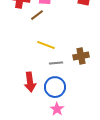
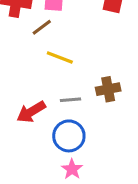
yellow line: (46, 45) -> (60, 57), moved
red arrow: (30, 82) -> (31, 112), moved, turned 66

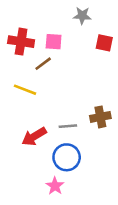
yellow line: (60, 57) -> (25, 90), moved
pink star: (72, 169) -> (55, 186), moved

